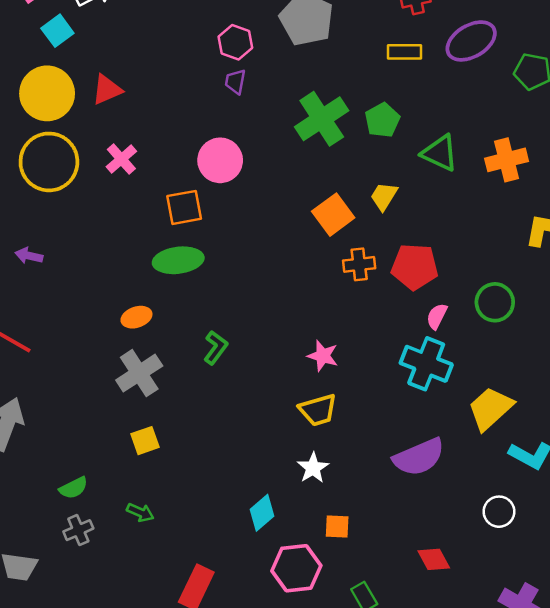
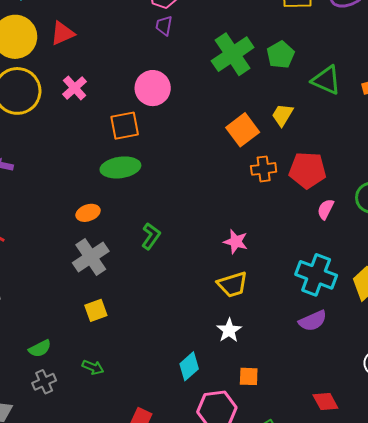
cyan cross: (426, 364) -> (316, 275), moved
purple semicircle: (419, 457) -> (313, 321), size x0.7

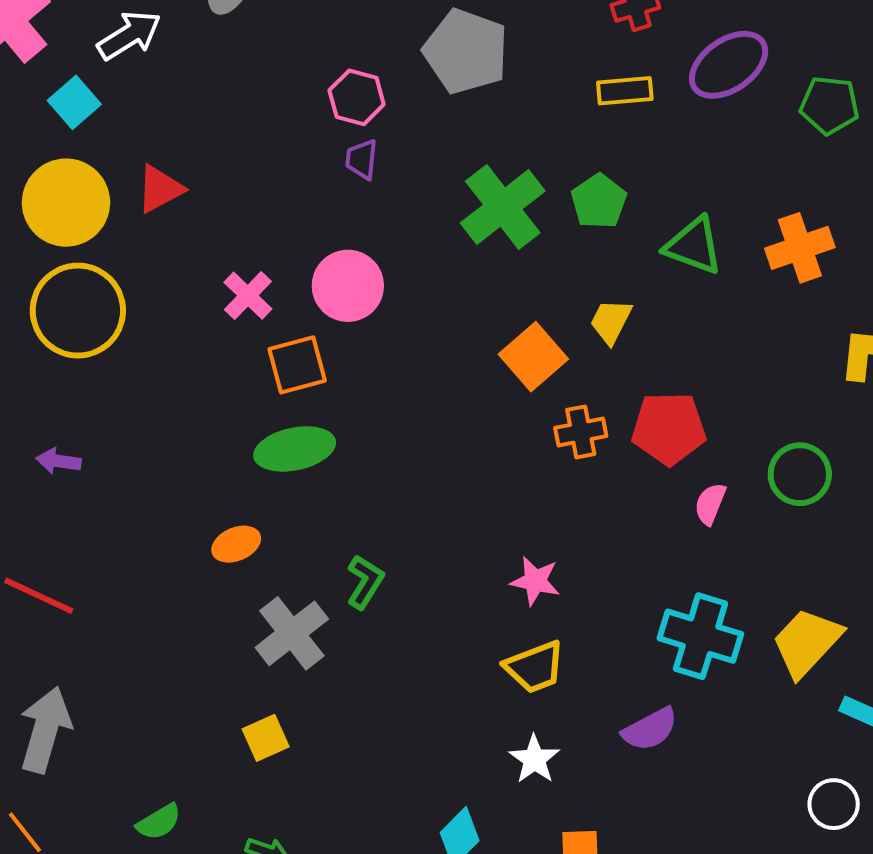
pink cross: (75, 88) -> (248, 296), moved
gray cross: (91, 257) -> (292, 633), moved
purple semicircle: (313, 321) -> (650, 729), moved

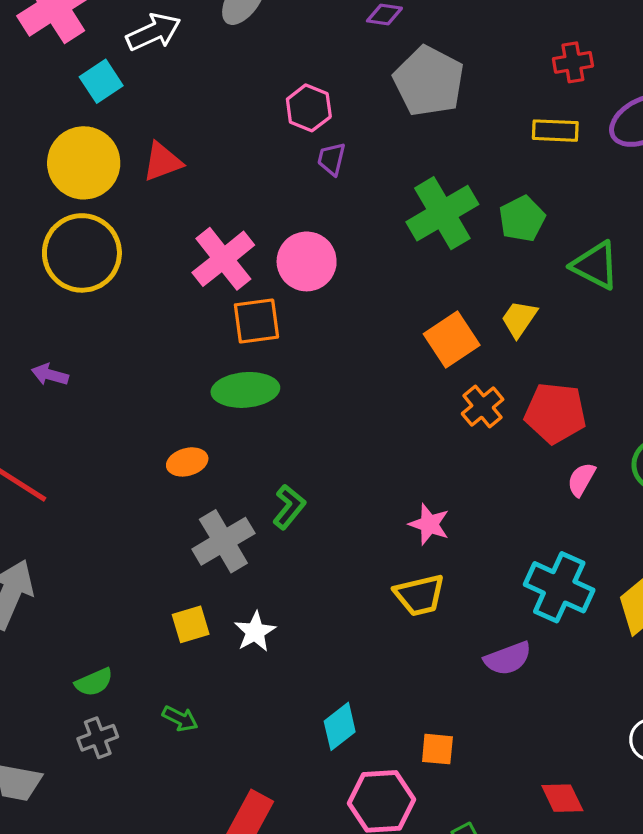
pink hexagon: (357, 97) -> (309, 108), moved
pink cross: (248, 296) -> (223, 259), size x1.5
orange cross: (581, 432) -> (483, 407), turned -36
white star: (534, 759) -> (255, 632), moved

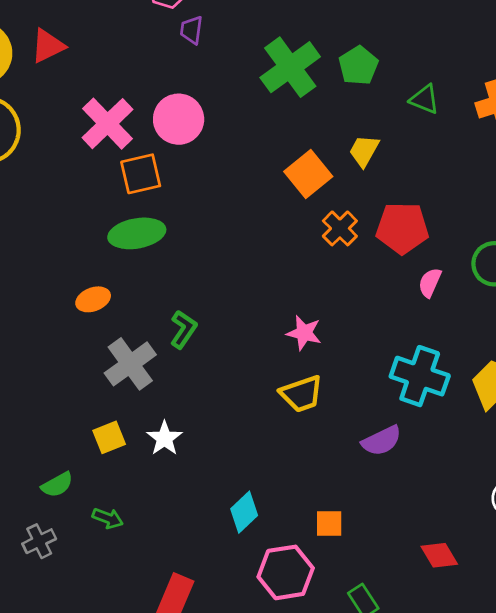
green triangle: (595, 265) -> (424, 99), size x0.7
green semicircle: (94, 682) -> (57, 485), moved

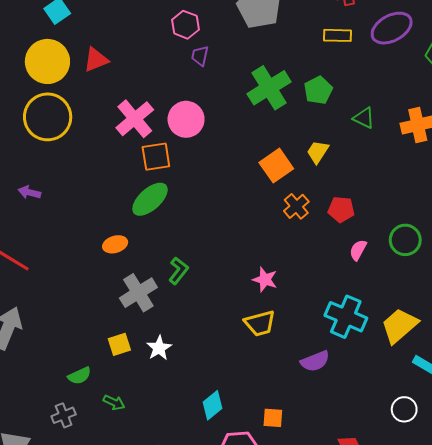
red pentagon: (402, 228) -> (341, 209), size x0.7
green ellipse: (137, 233) -> (150, 199), turned -36

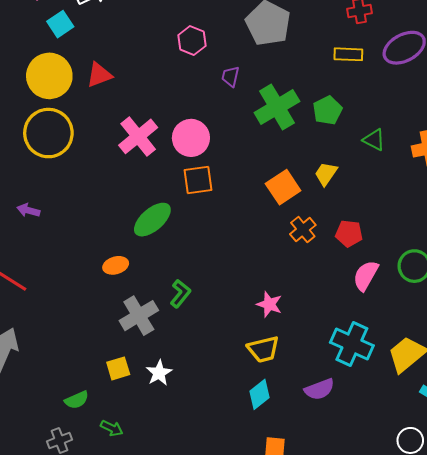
purple trapezoid: (200, 56) -> (230, 77), moved
orange square: (156, 157) -> (198, 180), moved
pink semicircle: (358, 250) -> (366, 276), size x1.4
cyan diamond: (212, 405) -> (260, 394), moved

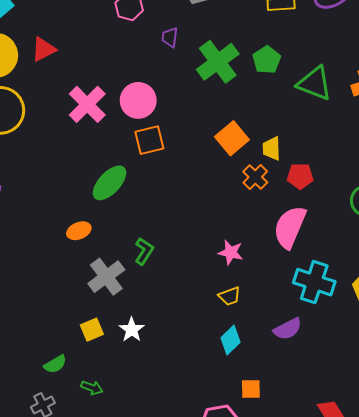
green triangle: (374, 140) -> (315, 83), size x1.6
yellow trapezoid: (326, 174) -> (272, 149), moved, turned -30
pink semicircle: (366, 276) -> (290, 227), moved, size x1.4
yellow trapezoid: (263, 349) -> (230, 296), size x0.7

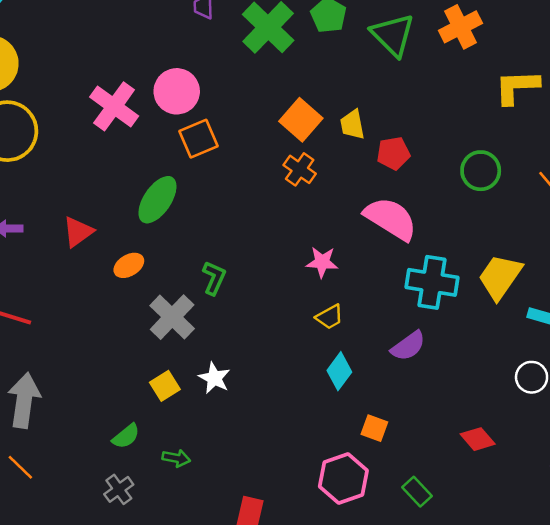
red triangle: (44, 49) -> (78, 232), moved
green triangle: (315, 83) -> (393, 35), turned 33
orange cross: (255, 177) -> (300, 169), moved
pink semicircle: (290, 227) -> (391, 219), turned 108
orange square: (251, 389) -> (374, 428), turned 30

